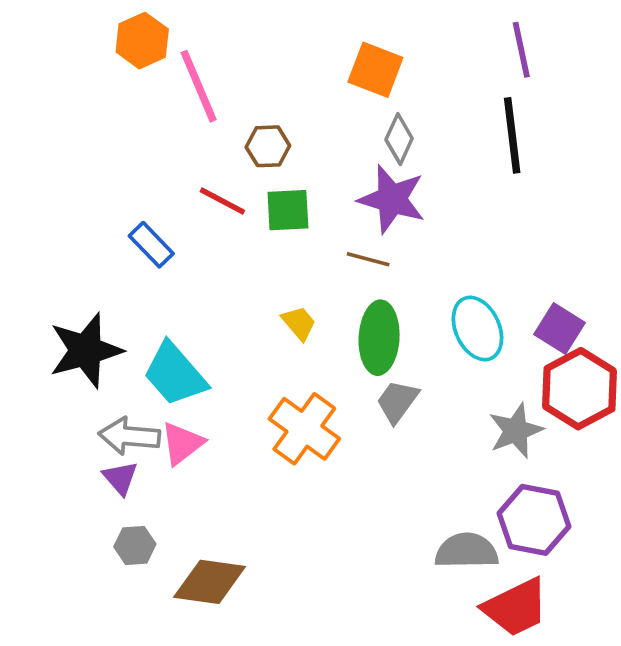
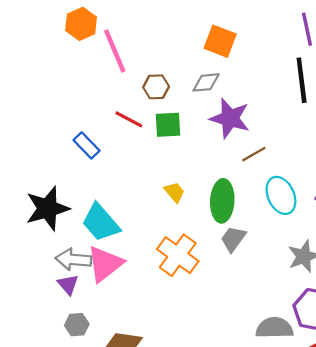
gray diamond: (399, 139) -> (206, 82), moved, turned 60
brown line: (368, 259) -> (254, 154), moved, turned -45
pink triangle: (182, 443) -> (105, 264), size x1.4

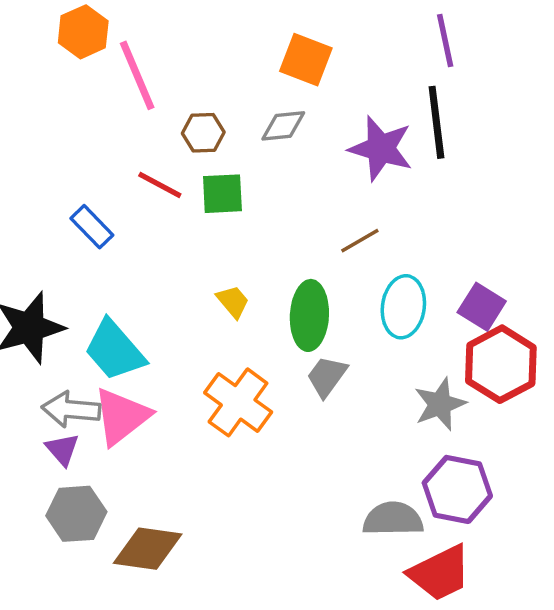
purple star: (230, 118) -> (381, 148), moved
cyan ellipse: (281, 195) -> (403, 307), turned 33
gray hexagon: (77, 325) -> (76, 514), size x1.5

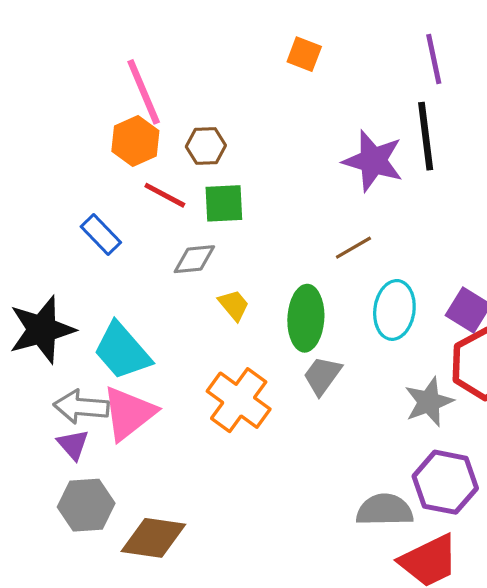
orange hexagon: (83, 32) -> (135, 141), moved
orange square: (306, 60) -> (304, 54), moved, size x0.7
gray diamond: (283, 126) -> (194, 259), moved

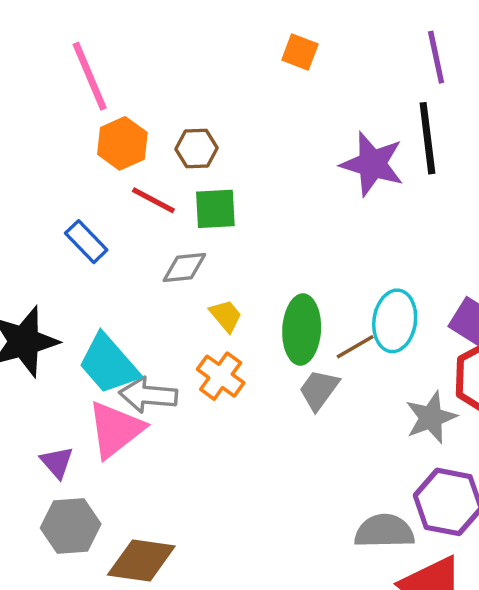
pink line: (144, 92) -> (90, 76), moved
brown line: (353, 248) -> (355, 347), moved
orange cross: (239, 400) -> (221, 376), moved, size x0.7
gray arrow: (81, 407) -> (148, 395), moved

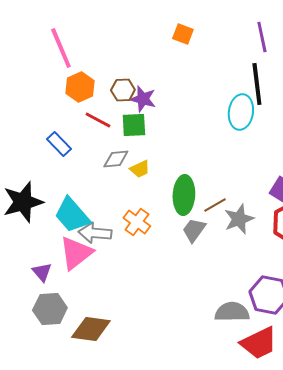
purple star: (372, 164) -> (143, 99), moved, size x0.7
yellow trapezoid: (226, 316) -> (140, 169), moved, turned 105
cyan ellipse: (395, 321) -> (241, 112), moved
gray star: (431, 417) -> (239, 219), moved

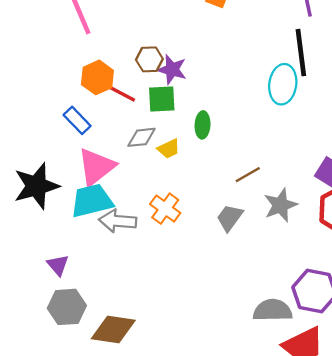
orange hexagon: (80, 87) -> (97, 77), moved
green ellipse: (184, 195) -> (203, 125), moved, size x0.6
brown line: (215, 205) -> (248, 175), moved
cyan trapezoid: (72, 215) -> (92, 201), turned 117
pink triangle: (76, 253) -> (96, 167), moved

